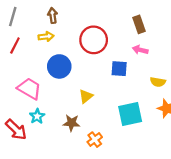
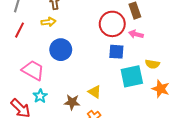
red circle: (94, 40) -> (112, 24), moved
yellow triangle: (86, 96) -> (95, 92), moved, turned -48
cyan square: (130, 114) -> (132, 76), moved

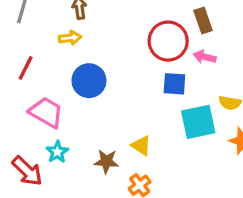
red line: (20, 30) -> (26, 68), moved

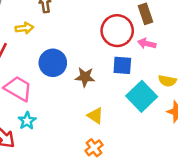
yellow arrow: (70, 38) -> (24, 28), moved
cyan square: (198, 122) -> (142, 96), turned -32
brown star: (106, 161) -> (85, 77), moved

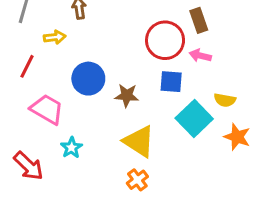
yellow triangle: (95, 116) -> (139, 141), size x1.6
cyan star: (27, 121) -> (71, 148), moved

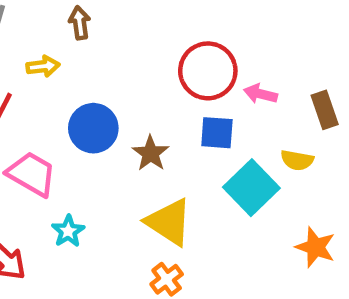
brown rectangle: (199, 20) -> (325, 110), moved
brown star: (127, 95) -> (151, 153), turned 30
orange star: (237, 137) -> (315, 247), moved

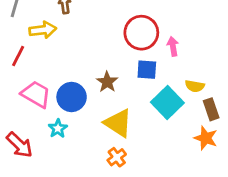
yellow arrow: (43, 66) -> (43, 30), size x1.4
pink arrow: (260, 94) -> (173, 46), turned 66
brown rectangle: (325, 110) -> (211, 109), moved
blue circle: (93, 128) -> (72, 97), moved

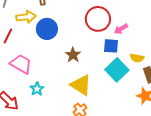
pink arrow: (173, 46) -> (121, 29), turned -112
blue square: (147, 70) -> (111, 46), moved
blue circle: (72, 97) -> (47, 29), moved

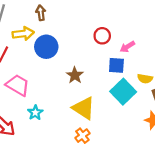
red circle: (98, 19) -> (102, 36), size x0.6

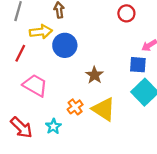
red circle: (102, 36) -> (126, 13), moved
cyan star: (35, 113) -> (53, 126), moved
orange cross: (82, 136) -> (75, 107), moved

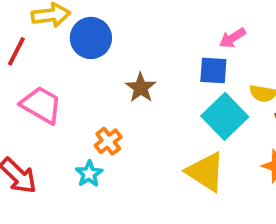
yellow triangle: (104, 109) -> (206, 172), moved
cyan star: (53, 126) -> (89, 174), moved

